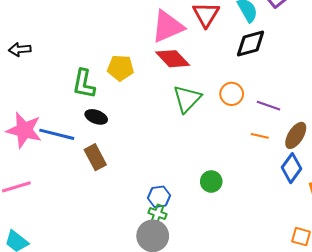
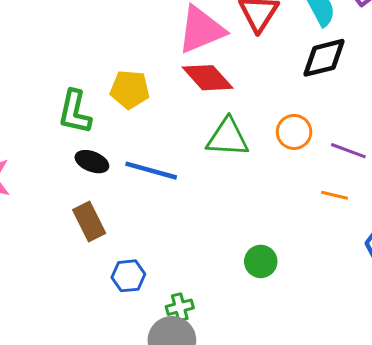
green triangle: (187, 99) -> (228, 138), turned 48
blue line: (57, 134) -> (151, 171), moved
blue hexagon: (159, 197) -> (128, 276), moved
green cross: (157, 213) -> (180, 307), turned -36

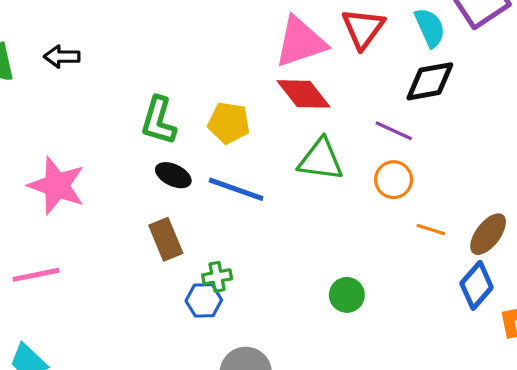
yellow pentagon: (130, 89) -> (229, 123), moved
orange circle: (294, 132) -> (394, 180), moved
purple line: (348, 151) -> (394, 131), moved
green cross: (180, 307) -> (217, 277), moved

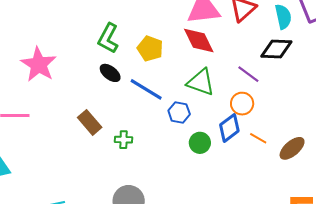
brown rectangle: (166, 239) -> (90, 122), moved, turned -30
blue diamond: (477, 285) -> (229, 128), moved
green circle: (347, 295) -> (200, 143), moved
blue hexagon: (204, 300) -> (179, 112), moved

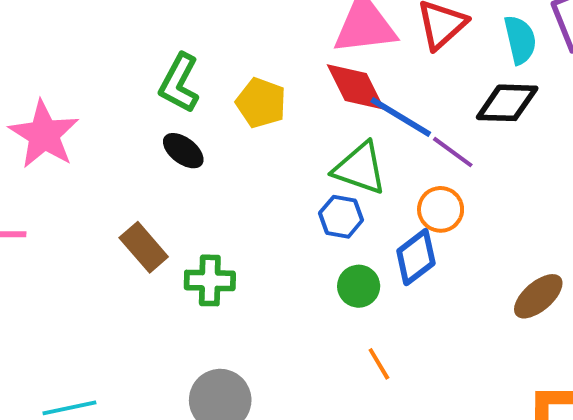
blue line: (146, 89) -> (401, 117), moved
blue hexagon: (179, 112) -> (341, 217), moved
orange line: (258, 138) -> (379, 364), moved, turned 30
green cross: (124, 140) -> (210, 280), size x1.4

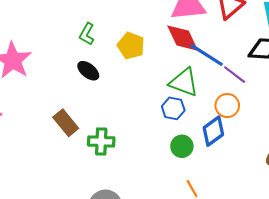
green L-shape: (179, 83) -> (87, 34), size x0.7

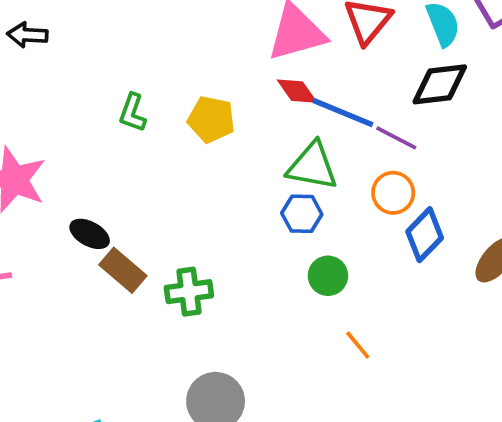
red diamond: (183, 38) -> (297, 91), size x0.7
black ellipse: (88, 71) -> (90, 234), moved
blue diamond: (213, 131) -> (425, 235), moved

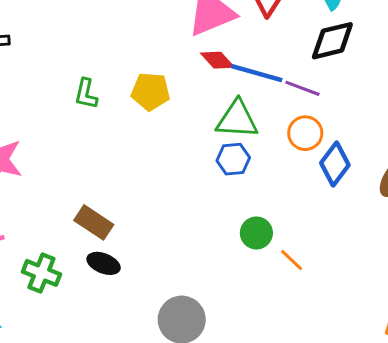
black ellipse: (90, 234) -> (104, 263), moved
green circle: (328, 276) -> (256, 233), moved
green cross: (189, 292) -> (41, 273), moved, turned 36

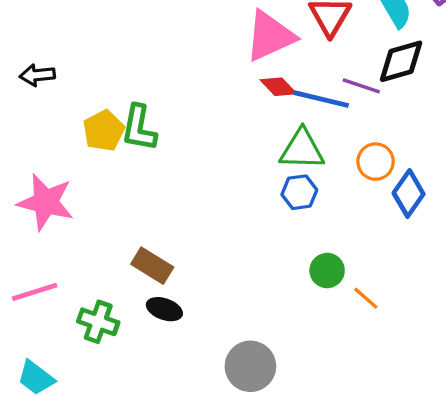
purple line: (302, 88) -> (361, 86), moved
yellow pentagon: (151, 91) -> (104, 131), moved, turned -30
green L-shape: (86, 94) -> (139, 128), size x1.4

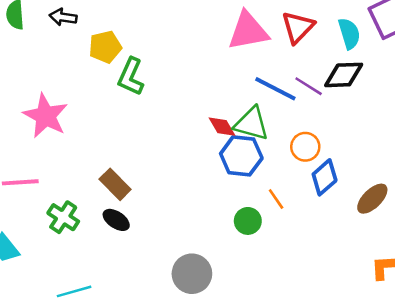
red diamond: (278, 87) -> (222, 127), moved
yellow pentagon: (104, 131) -> (105, 47), moved
blue hexagon: (299, 192) -> (241, 156), size x1.5
orange line: (366, 298) -> (276, 199), moved
gray circle: (250, 366) -> (192, 274), moved

